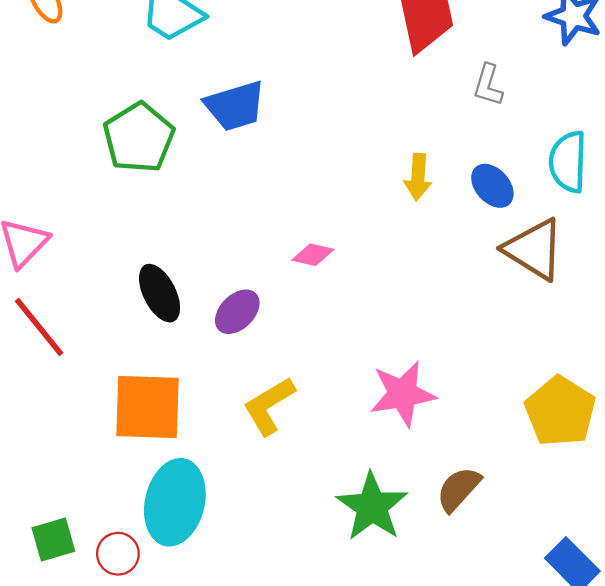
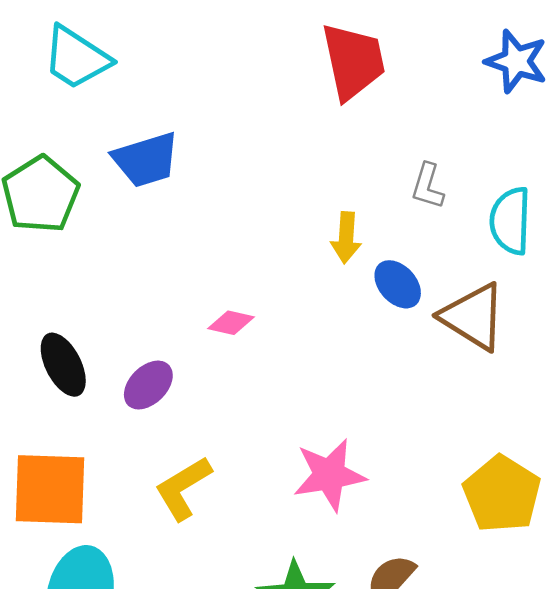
gray L-shape: (488, 85) -> (428, 186), moved
blue ellipse: (492, 186) -> (398, 284), moved

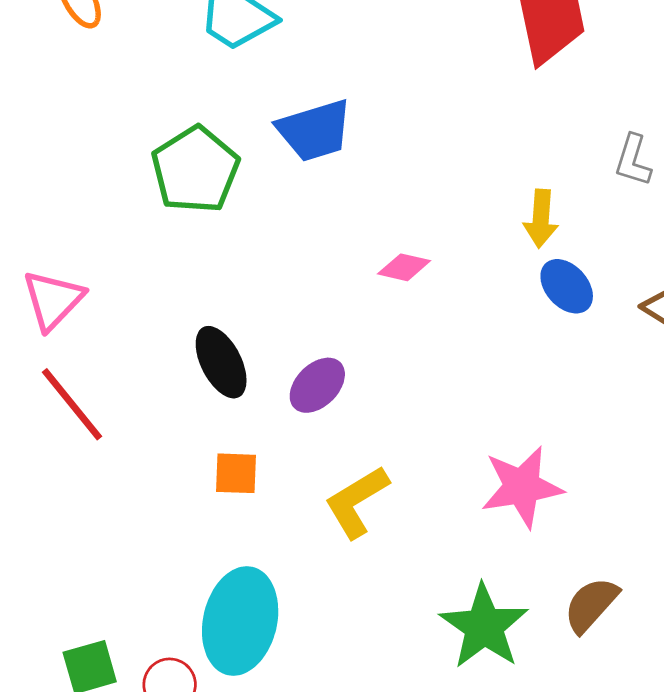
blue ellipse: (398, 284) -> (567, 286), moved
pink diamond: (231, 323) -> (404, 267), moved
orange square: (50, 489) -> (236, 473), moved, size x0.5

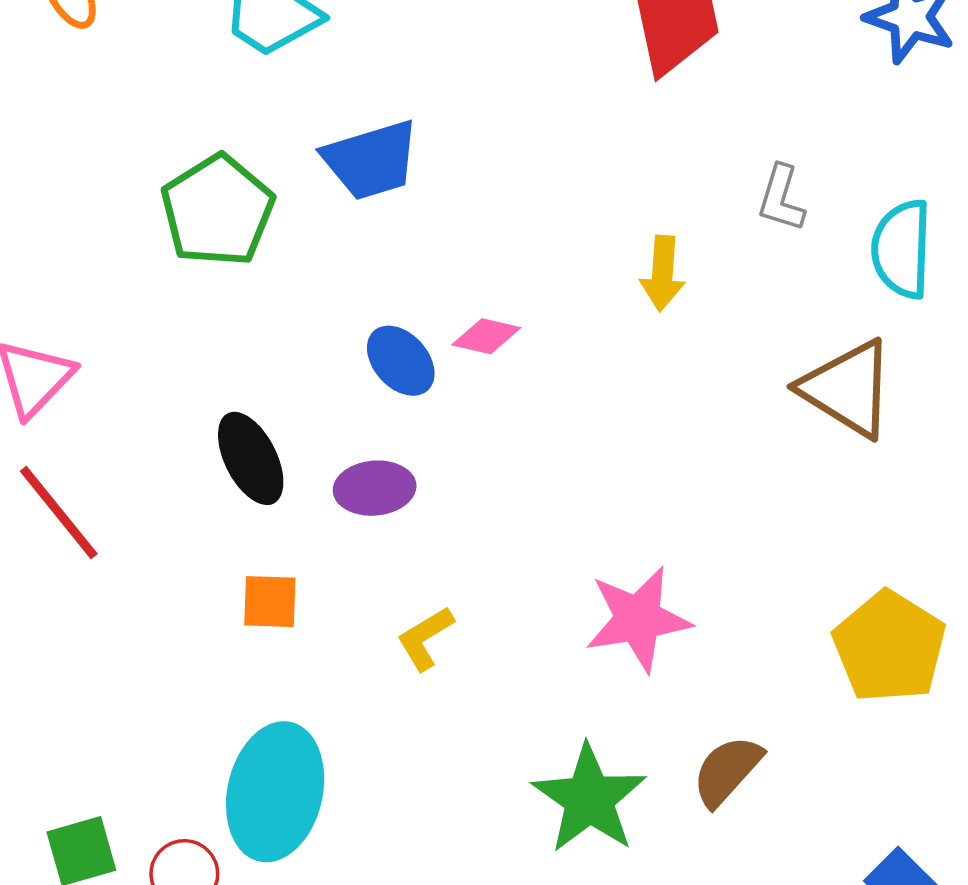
blue ellipse: (567, 286) -> (401, 361), moved
purple ellipse: (317, 385) -> (375, 488), turned 40
yellow L-shape: (357, 502) -> (425, 638), size x0.7

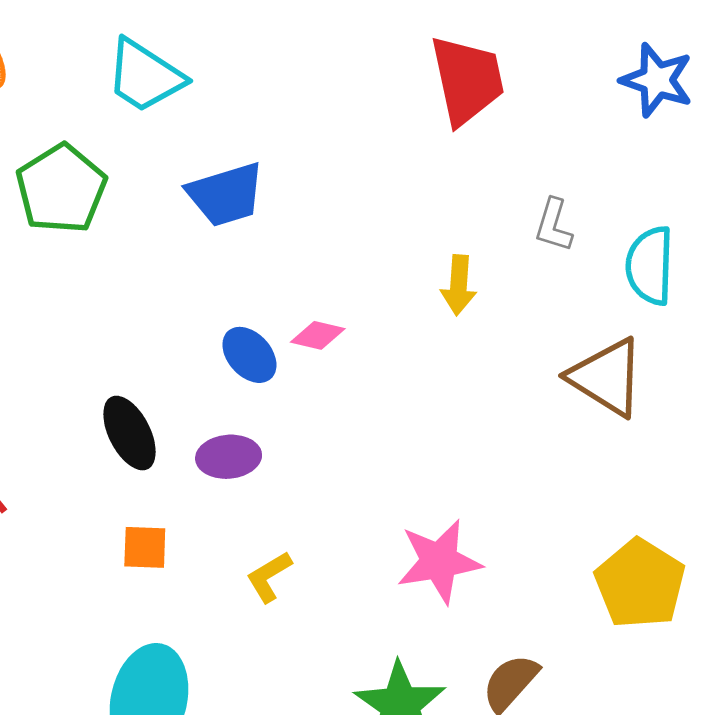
green pentagon: (218, 211) -> (61, 189), moved

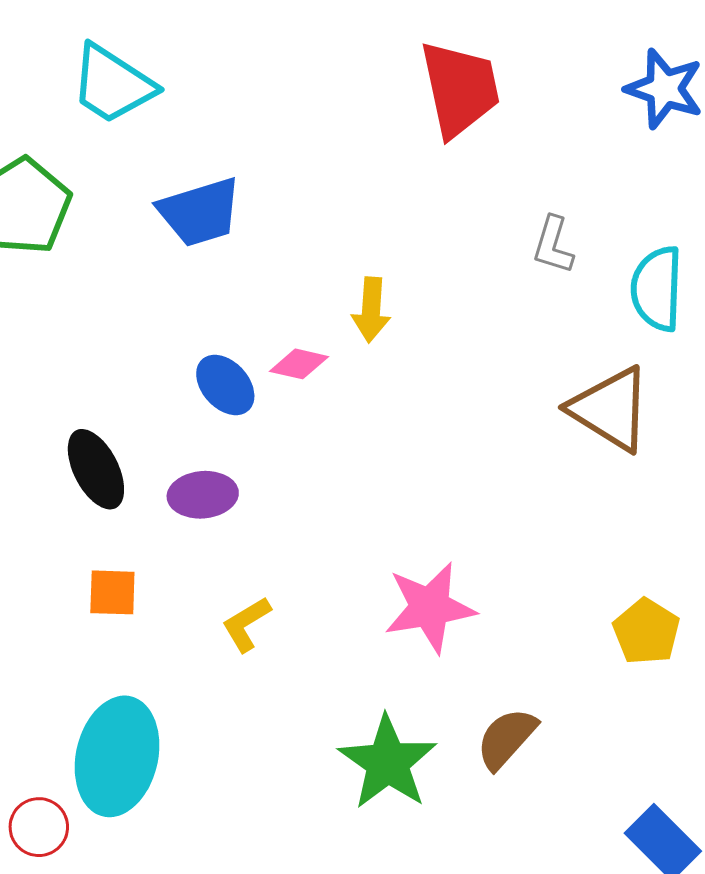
yellow arrow: (459, 285) -> (371, 310), moved
yellow pentagon: (640, 584) -> (646, 632), size x0.7

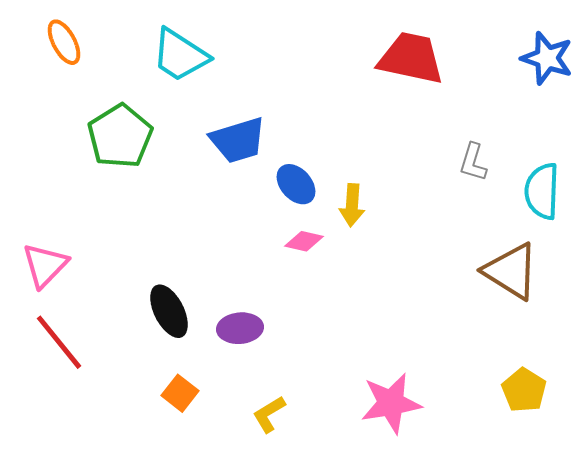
red trapezoid: (460, 89) -> (411, 58), turned -66
blue ellipse: (225, 385) -> (296, 184), moved
orange square: (112, 592) -> (180, 393), turned 36
yellow pentagon: (646, 632) -> (524, 390), moved

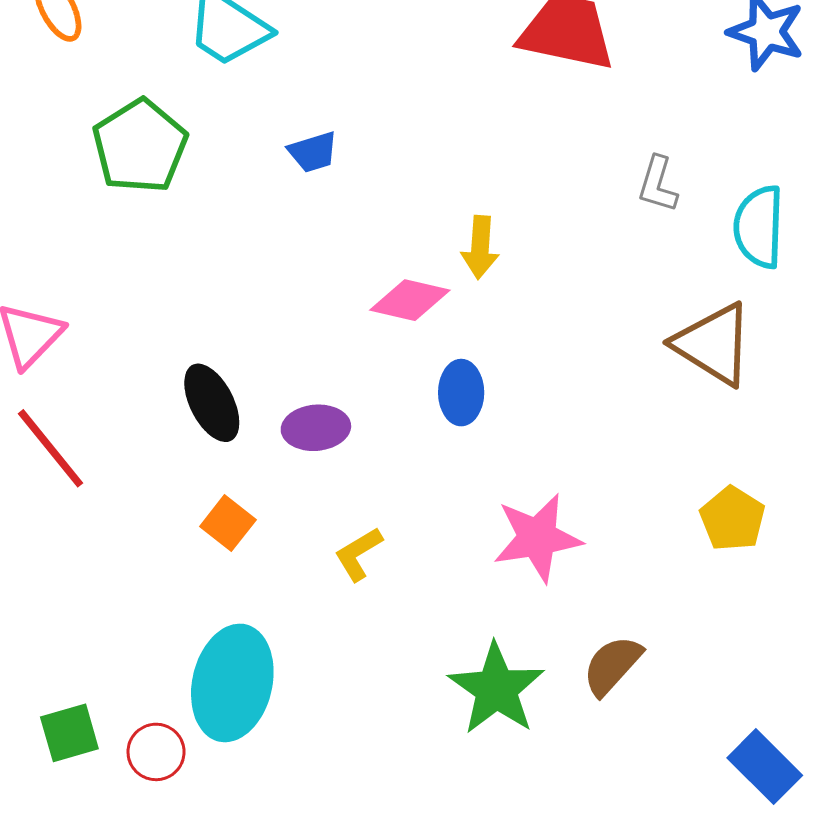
blue trapezoid: (238, 140) -> (313, 152), size x0.6
blue ellipse: (296, 184) -> (461, 393), moved, turned 42
pink diamond: (304, 241) -> (410, 300), size x1.4

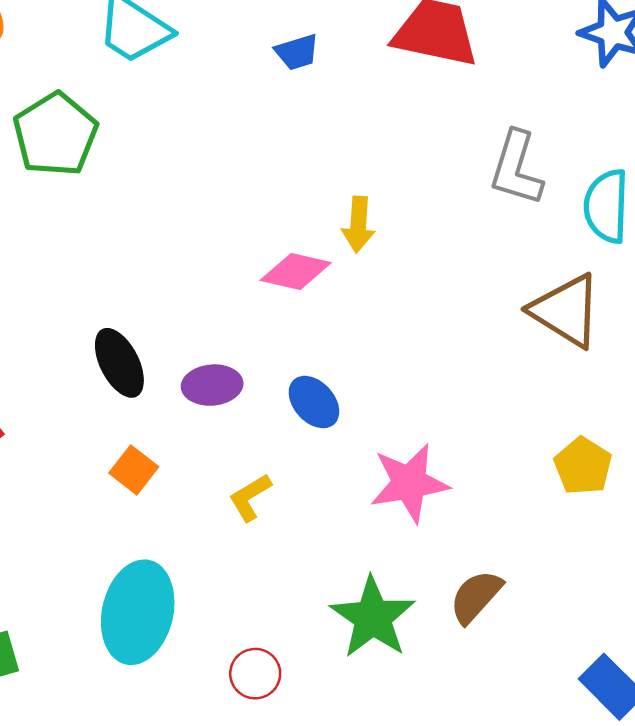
blue trapezoid: (313, 152) -> (297, 52), moved
gray L-shape: (658, 184) -> (516, 168), size x1.5
blue ellipse: (461, 393) -> (314, 402), moved, turned -42
red circle: (156, 752) -> (255, 674), moved

